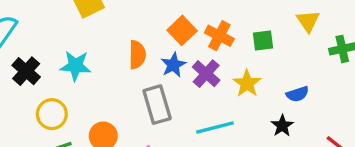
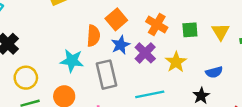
yellow triangle: (308, 21) -> (221, 32), moved
orange square: (182, 30) -> (116, 19), moved
cyan star: (76, 66) -> (72, 61), moved

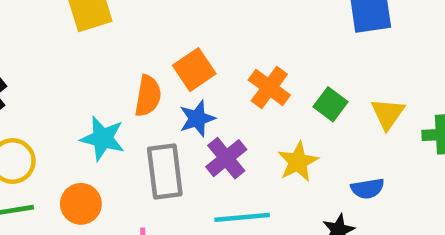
green square: (190, 30) -> (331, 104), turned 35
purple cross: (145, 53) -> (226, 158), moved

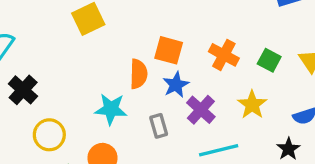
orange square: (194, 70) -> (169, 50), turned -32
gray rectangle: (165, 171) -> (159, 126), size x0.6

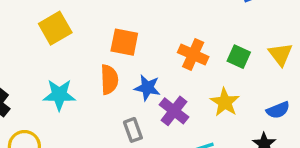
orange square: (169, 50) -> (124, 42), moved
blue star: (176, 85) -> (147, 88), turned -30
cyan star: (111, 109) -> (59, 95), moved

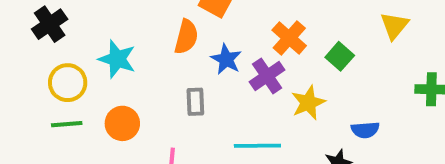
yellow triangle: (280, 54) -> (394, 26), moved
cyan star: (59, 95) -> (117, 59), moved
purple cross: (174, 111) -> (267, 76), moved

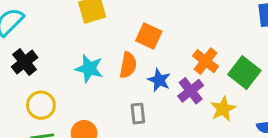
green square: (340, 56) -> (244, 72), size x1.5
cyan star: (117, 59) -> (89, 69), moved

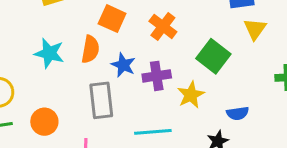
orange cross: (206, 61) -> (163, 26), moved
purple cross: (191, 91) -> (157, 76), turned 30
gray rectangle: (138, 114) -> (101, 100), size x1.6

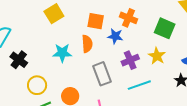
blue star: (123, 65) -> (115, 36), moved
purple cross: (157, 76) -> (130, 60), moved

